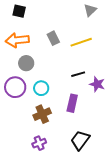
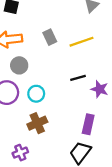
purple rectangle: (72, 103) -> (88, 124), moved
purple cross: (39, 143) -> (20, 153), moved

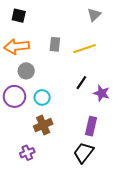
gray rectangle: (50, 37) -> (55, 44), turned 32
black line: (78, 78) -> (81, 83), turned -40

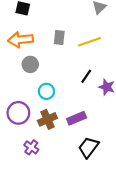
purple circle: (14, 96) -> (18, 113), moved
purple rectangle: (91, 126) -> (77, 118), moved, turned 54
purple cross: (27, 153) -> (31, 147), turned -32

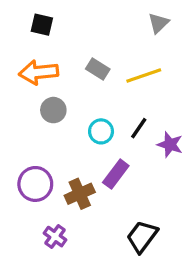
gray rectangle: (59, 37) -> (98, 69), turned -64
cyan circle: (46, 91) -> (101, 131), moved
purple rectangle: (77, 118) -> (116, 174), moved, turned -30

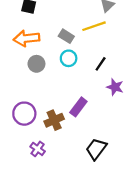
yellow line: (144, 76) -> (94, 26), moved
black line: (139, 128) -> (101, 64), moved
cyan circle: (101, 131) -> (69, 58), moved

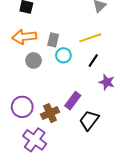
yellow line: (94, 26) -> (90, 38), moved
gray rectangle: (66, 36) -> (53, 40), moved, turned 72
purple cross: (38, 149) -> (35, 140), size x1.6
black trapezoid: (96, 149) -> (89, 120), moved

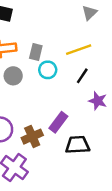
black trapezoid: (89, 120) -> (77, 145), turned 50

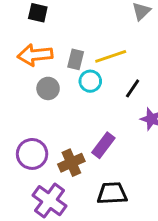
yellow line: (79, 50) -> (111, 56), moved
black trapezoid: (77, 145) -> (112, 193), moved

